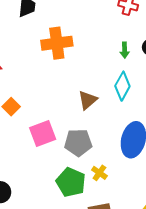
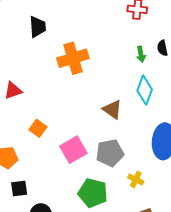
brown triangle: (88, 100) -> (112, 109), turned -35
green pentagon: (71, 182) -> (93, 193), moved

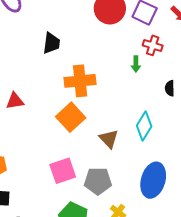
green arrow: (141, 54) -> (136, 64), moved
orange square: (38, 128) -> (71, 117), moved, size x1.6

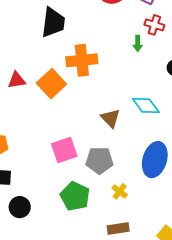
black trapezoid: (51, 43) -> (53, 22), size x1.4
orange square: (71, 117) -> (51, 84), moved
cyan diamond: (144, 126) -> (146, 105), turned -68

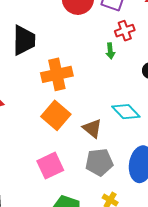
red cross: (154, 25) -> (125, 31), turned -30
orange square: (51, 84) -> (56, 115), moved
gray pentagon: (99, 160) -> (99, 162), moved

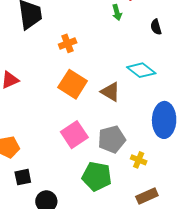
orange cross: (57, 74) -> (68, 43), size x0.6
gray pentagon: (99, 162) -> (112, 139), moved

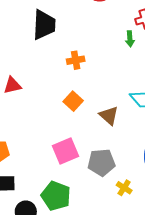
orange square: (73, 84) -> (73, 101), size x0.7
green pentagon: (97, 176) -> (56, 196), moved

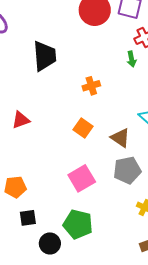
orange cross: (76, 60) -> (91, 86), moved
gray pentagon: (101, 162) -> (127, 170), moved

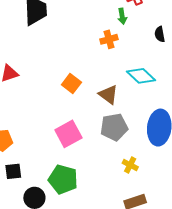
orange cross: (91, 86) -> (109, 39), moved

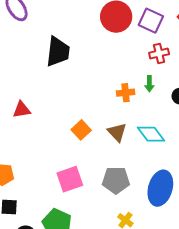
green arrow: (122, 16) -> (149, 84), moved
brown triangle: (108, 95) -> (117, 132), moved

